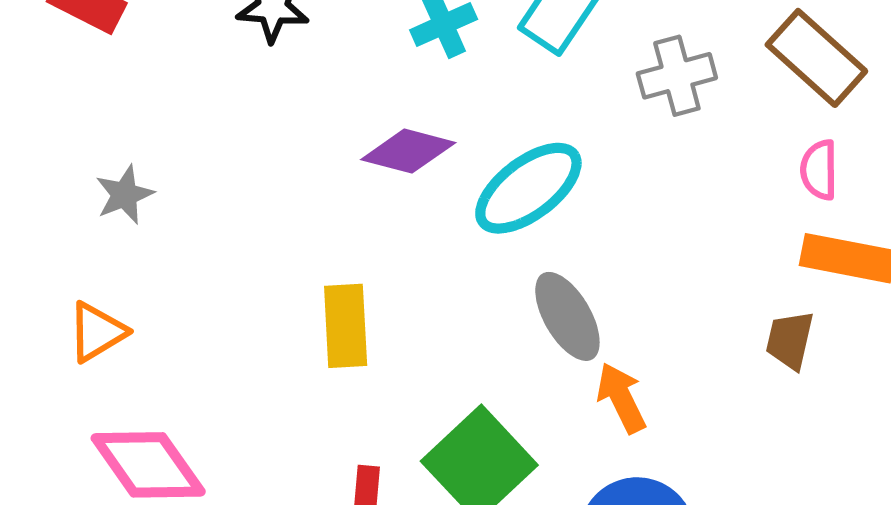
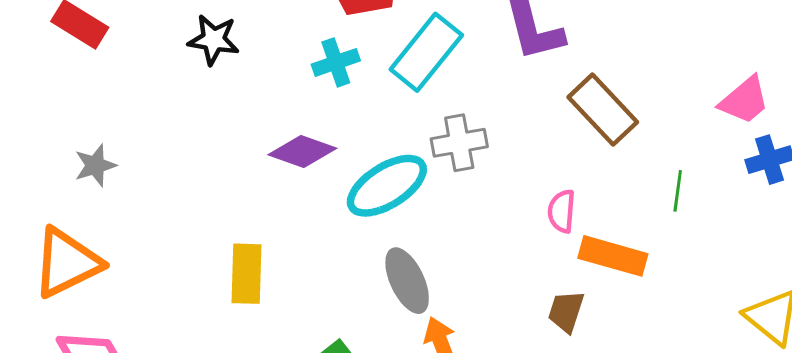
gray cross: (677, 76) -> (459, 143), moved
pink semicircle: (819, 170) -> (562, 211), moved
orange triangle: (97, 332) -> (67, 263), size x1.6

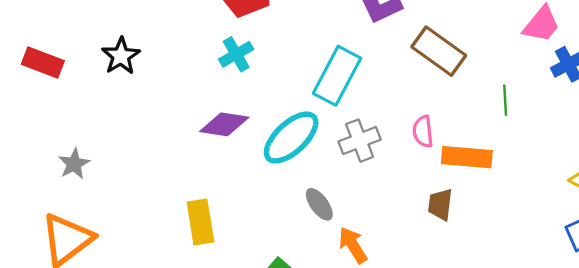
black star: (214, 40) -> (121, 56), moved, turned -30
cyan rectangle: (426, 52) -> (337, 76), moved
gray cross: (459, 143) -> (360, 141), moved
gray ellipse: (407, 281) -> (319, 204), size x0.7

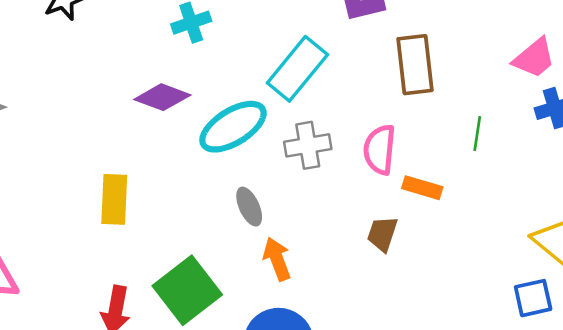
brown rectangle: (439, 51) -> (415, 65), turned 36
pink semicircle: (423, 131) -> (380, 150), size x1.4
orange rectangle: (467, 157) -> (422, 188), size x0.7

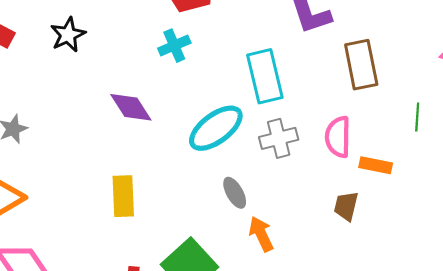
cyan rectangle: (297, 69) -> (265, 76), turned -48
purple diamond: (162, 97) -> (131, 107), moved, turned 42

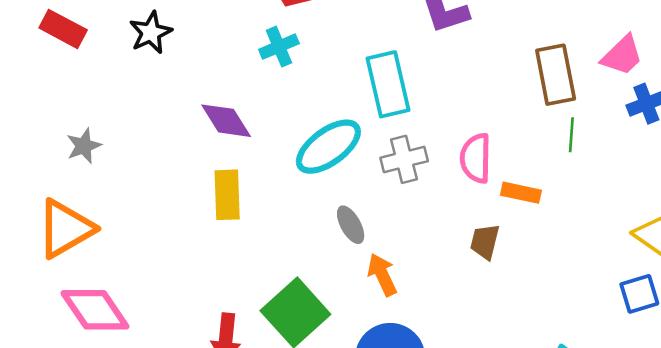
brown rectangle: (361, 65) -> (556, 75), moved
yellow rectangle: (123, 196) -> (227, 195), moved

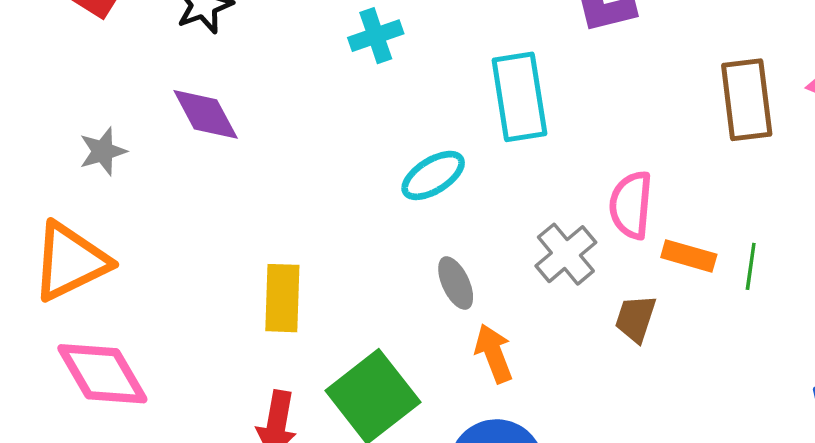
purple diamond: (226, 121) -> (206, 114), moved
green line: (571, 135) -> (751, 266), moved
cyan ellipse: (328, 147) -> (433, 175), size x0.7
gray cross: (404, 159) -> (566, 254), moved, turned -30
yellow rectangle: (227, 195) -> (282, 298), moved

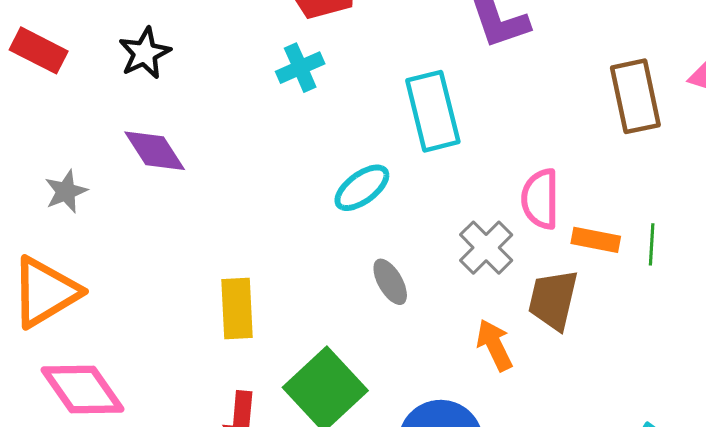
brown trapezoid: (635, 319) -> (553, 300), size x1.4
orange arrow: (494, 353) -> (494, 345), moved

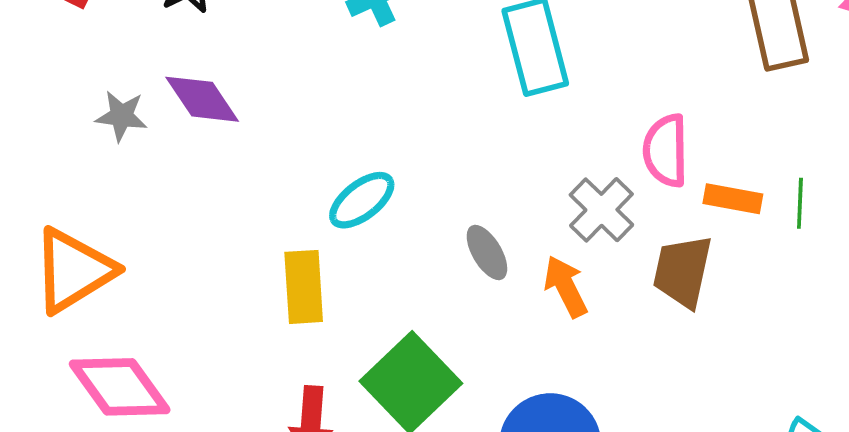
cyan ellipse: (362, 188) -> (362, 200), moved
gray star: (66, 191) -> (121, 116), moved, turned 30
orange arrow: (494, 345) -> (566, 287), moved

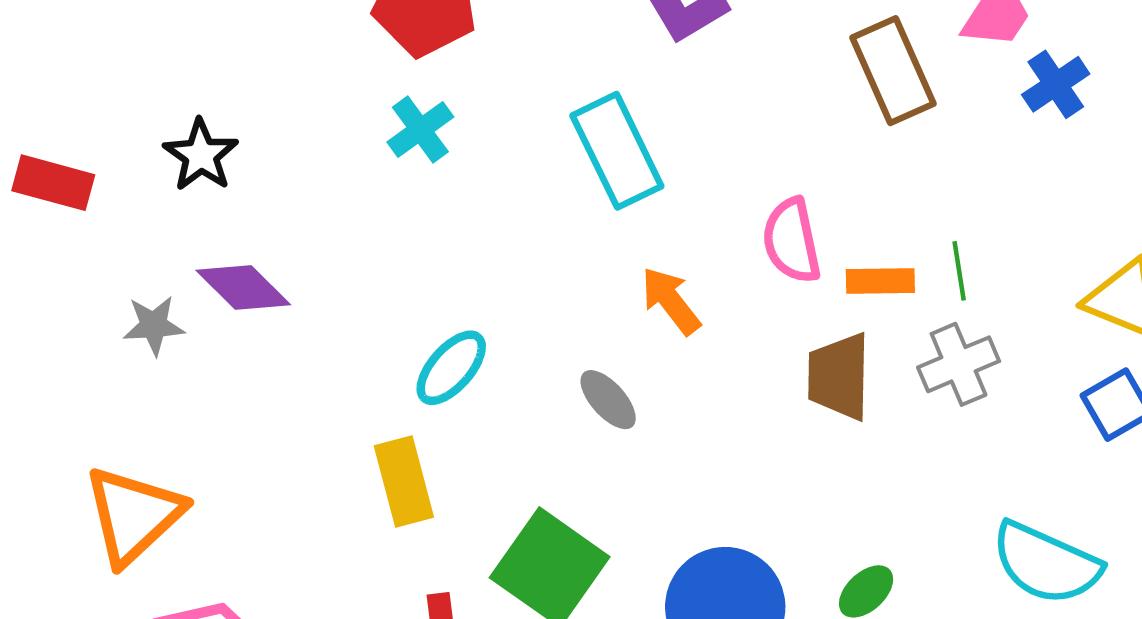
gray cross: (601, 210) -> (959, 364), moved, turned 34
orange arrow: (566, 287) -> (671, 301), moved

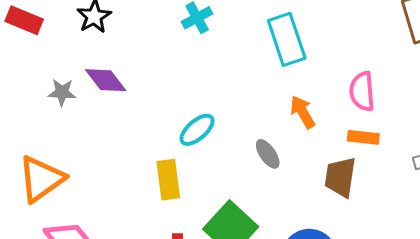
orange rectangle: (880, 281) -> (363, 137), moved
brown trapezoid: (839, 377) -> (340, 177), moved

